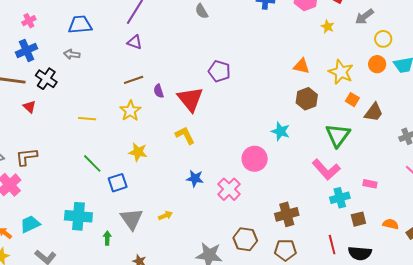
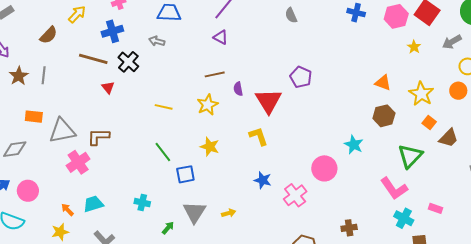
cyan cross: (340, 198) -> (404, 218), turned 36
brown cross: (287, 214) -> (349, 228), size x0.7
cyan cross: (78, 216) -> (142, 203), size x0.6
green arrow: (107, 238) -> (168, 228), turned 32

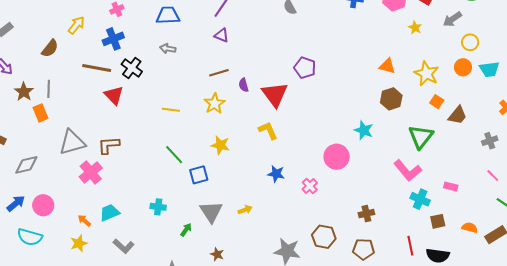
gray arrow: (157, 41) -> (168, 49), moved
red triangle: (108, 87) -> (114, 95), size x1.5
orange rectangle: (34, 117) -> (40, 113), moved, turned 66
pink cross: (295, 195) -> (310, 186), size x0.7

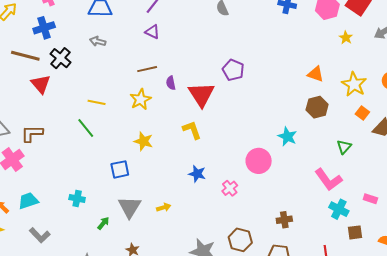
green triangle: (421, 137) -> (344, 147), size x0.6
green line: (174, 155) -> (86, 128), moved

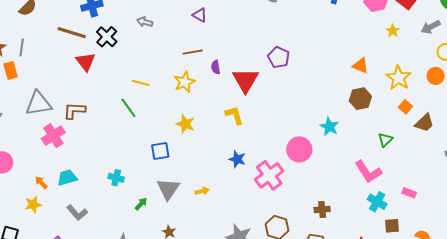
pink cross: (230, 188) -> (269, 175), size x1.8

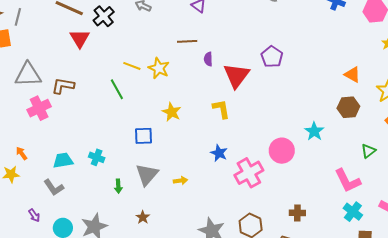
yellow star: (185, 82) -> (159, 68), moved, turned -30
cyan trapezoid: (67, 178) -> (63, 160), moved
green arrow: (141, 204) -> (118, 186), turned 128

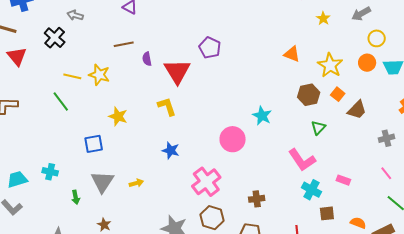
black cross: (104, 16) -> (55, 38), moved
brown hexagon: (348, 107) -> (309, 95), moved
pink cross: (249, 173) -> (206, 182), moved

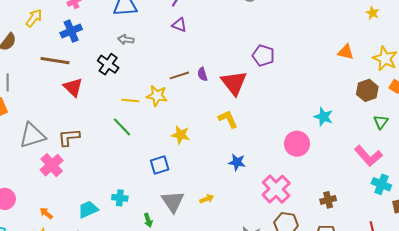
brown line: (124, 44) -> (179, 75), moved

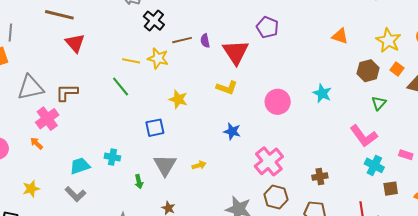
orange triangle: (346, 52) -> (340, 36), moved
black cross: (108, 64) -> (154, 21), moved
yellow L-shape: (228, 119) -> (227, 88), turned 130
pink circle: (297, 144) -> (278, 102), moved
orange arrow: (46, 213) -> (37, 143), moved

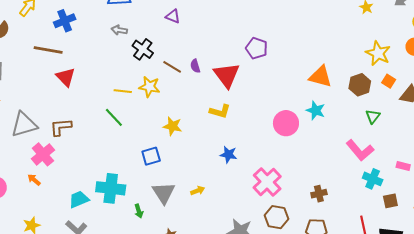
orange triangle: (340, 36) -> (320, 77), moved, size x1.4
brown line: (182, 40) -> (172, 67), turned 48
pink circle: (278, 102) -> (286, 123), moved
cyan cross: (112, 157) -> (111, 188), size x1.8

